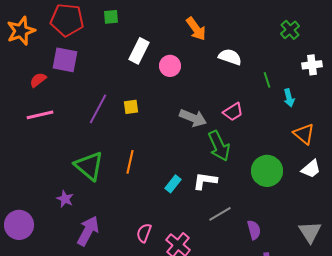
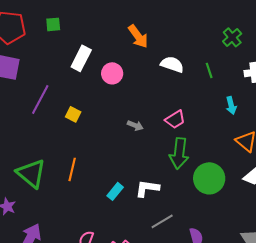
green line: (267, 80) -> (209, 70), moved
yellow square: (131, 107) -> (73, 114), turned 35
purple line: (98, 109) -> (40, 99), moved
gray arrow: (193, 118) -> (135, 125), size x0.6
green arrow: (219, 146) -> (179, 153), moved, turned 32

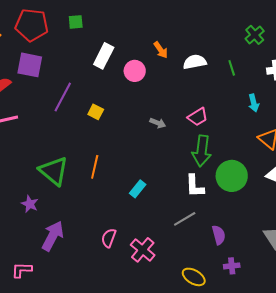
orange arrow: (138, 36) -> (161, 50), moved, size x0.7
white semicircle: (172, 64) -> (195, 62), turned -30
white L-shape: (147, 188) -> (195, 186), moved, turned -100

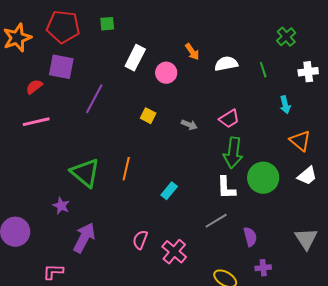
yellow square: (96, 112) -> (148, 116), moved

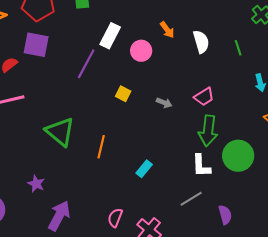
white semicircle: (226, 64) -> (201, 42), turned 85
purple line: (94, 99) -> (86, 64), moved
green triangle: (85, 173) -> (60, 132), moved

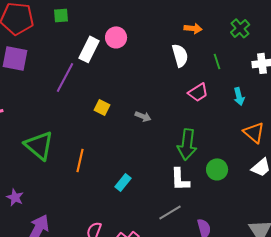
orange arrow: (167, 30) -> (193, 28), moved, turned -48
pink circle: (141, 51) -> (116, 37), moved
pink trapezoid: (204, 97) -> (198, 92), moved
green circle: (238, 156) -> (217, 169), size x0.7

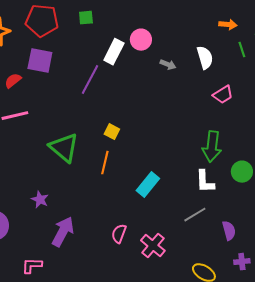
orange arrow: (193, 28) -> (228, 25), moved
green line: (217, 61) -> (242, 50), moved
yellow square: (102, 107) -> (112, 132), moved
gray arrow: (143, 116) -> (168, 65), moved
cyan rectangle: (123, 182) -> (148, 185), size x1.4

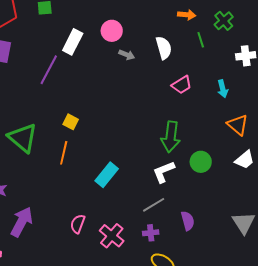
pink circle: (141, 40) -> (112, 31), moved
white L-shape: (205, 182) -> (164, 172), turned 70
purple cross: (242, 262) -> (151, 233), moved

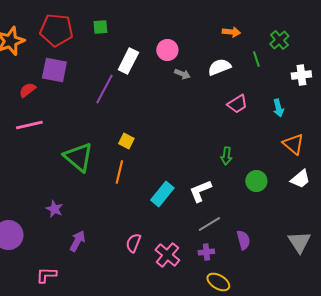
orange arrow: (187, 15) -> (231, 32), moved
white semicircle: (164, 48) -> (219, 67), turned -95
green arrow: (171, 137) -> (226, 156), size x0.6
white L-shape: (164, 172) -> (200, 191), moved
purple arrow: (22, 222) -> (77, 241), size x0.7

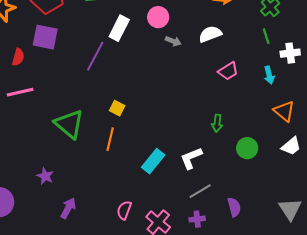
green line: (256, 59) -> (266, 36), moved
white cross: (301, 75) -> (290, 53), moved
red semicircle: (27, 90) -> (18, 57), turned 144

